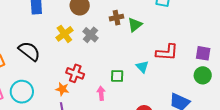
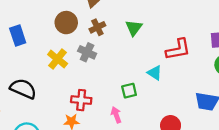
brown cross: (117, 18) -> (97, 27), moved

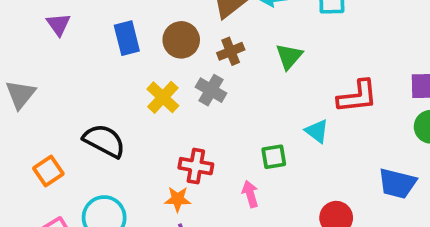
blue rectangle: (18, 36) -> (127, 38), moved

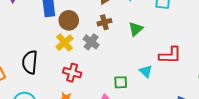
brown circle: (181, 40) -> (69, 20), moved
black semicircle: (104, 141) -> (30, 62), turned -120
red cross: (196, 166) -> (72, 73), moved

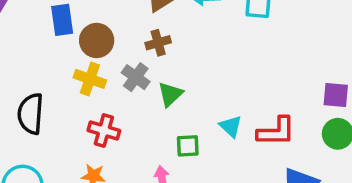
green triangle: (136, 29) -> (170, 94), moved
yellow cross: (65, 43) -> (90, 79), turned -30
red L-shape: (170, 55) -> (276, 132), moved

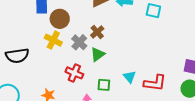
brown cross: (158, 43) -> (97, 32), moved, turned -32
black semicircle: (31, 114) -> (17, 56), turned -110
red cross: (104, 130) -> (74, 73), moved

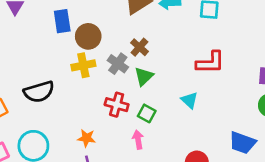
yellow cross: (53, 40) -> (83, 65), turned -30
red L-shape: (155, 83) -> (210, 62), moved
green square: (104, 85) -> (147, 113), moved, turned 32

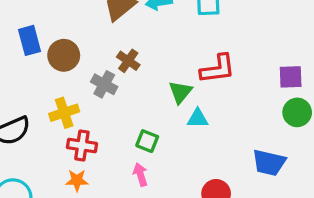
yellow cross: (83, 65) -> (64, 113), moved
green triangle: (144, 76) -> (180, 92), moved
cyan triangle: (189, 100) -> (198, 118), turned -36
red cross: (117, 105) -> (82, 145), moved

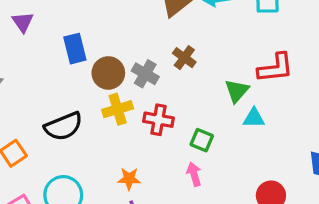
blue rectangle: (30, 40) -> (75, 49), moved
brown circle: (64, 55) -> (108, 73), moved
gray cross: (104, 84) -> (145, 74), moved
red cross: (82, 145) -> (158, 120), moved

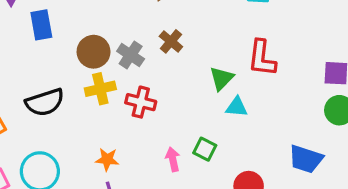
blue rectangle: (75, 49) -> (41, 25), moved
red L-shape: (275, 68) -> (262, 58), turned 99
green square: (202, 140) -> (205, 149), moved

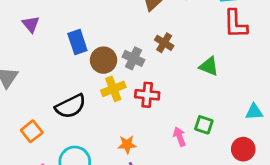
blue rectangle: (41, 25) -> (77, 42), moved
red L-shape: (262, 58) -> (235, 24), moved
green triangle: (221, 78) -> (209, 66), turned -45
cyan triangle: (237, 107) -> (254, 112), moved

